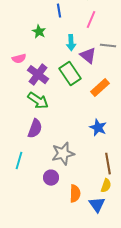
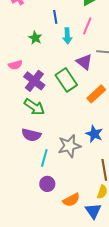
cyan arrow: (71, 43) -> (67, 36), moved
purple semicircle: (35, 129) -> (31, 135), turned 84
gray star: (63, 154) -> (69, 146), moved
cyan line: (19, 161) -> (44, 158), moved
orange semicircle: (75, 194) -> (71, 200), turned 60

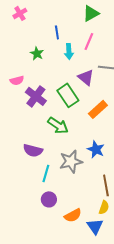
green arrow: (34, 107) -> (58, 125), moved

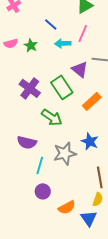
blue line: (57, 32) -> (51, 24), turned -40
cyan arrow: (69, 51) -> (63, 43), turned 91
pink semicircle: (17, 80) -> (11, 43), moved

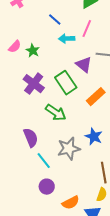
pink semicircle: (11, 43) -> (15, 47), moved, turned -32
green star: (31, 45) -> (33, 51), moved
purple semicircle: (27, 142) -> (31, 138), turned -126
cyan line: (40, 165) -> (44, 161), turned -54

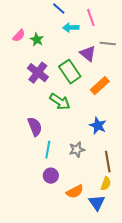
pink line: (87, 29) -> (91, 18), turned -42
gray star: (69, 149) -> (77, 150), moved, size x0.7
cyan line: (44, 161) -> (48, 150), turned 48

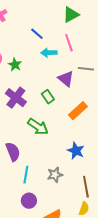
green rectangle: (70, 72) -> (48, 97), size x0.6

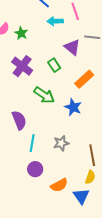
blue star: (76, 151) -> (73, 107), moved

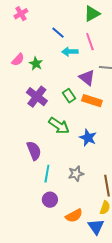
orange rectangle: (84, 79) -> (92, 101), moved, turned 60

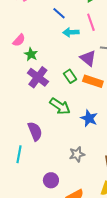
green star: (36, 64) -> (31, 54), moved
cyan line: (47, 174) -> (19, 154), moved

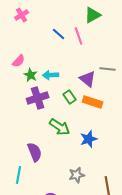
pink line: (91, 22) -> (79, 36), moved
cyan arrow: (71, 32) -> (51, 75), moved
purple cross: (38, 77) -> (38, 98), turned 35
blue star: (89, 118) -> (89, 139), turned 30

